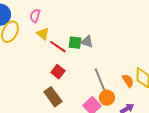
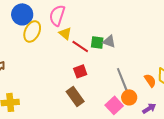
pink semicircle: (35, 16) -> (57, 15), size x1.5
red square: (58, 72) -> (80, 71), turned 32

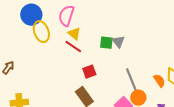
yellow ellipse: (32, 31) -> (41, 32), turned -45
gray triangle: (109, 41) -> (118, 42), turned 32
red line: (80, 46) -> (73, 47), moved

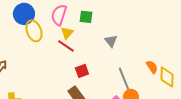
yellow triangle: (74, 34) -> (67, 33), turned 32
green square: (106, 43) -> (86, 17), moved
orange semicircle: (159, 81) -> (152, 67), moved

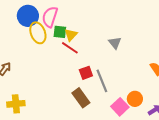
pink semicircle: (59, 15) -> (50, 17), moved
green square: (86, 17) -> (60, 32), moved
gray line: (124, 79) -> (102, 81), moved

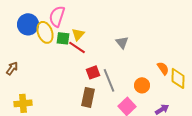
blue circle: (28, 16) -> (28, 24), moved
green square: (60, 32) -> (63, 38), moved
brown rectangle: (81, 98) -> (88, 97), turned 48
orange circle: (135, 99) -> (142, 85), moved

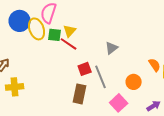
gray triangle: (122, 42) -> (112, 48), moved, turned 32
yellow cross: (23, 103) -> (15, 87), moved

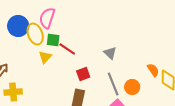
yellow triangle: (70, 31) -> (45, 57), moved
gray triangle: (112, 48) -> (110, 53), turned -40
gray line: (101, 77) -> (113, 84), moved

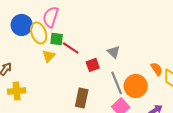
red square: (83, 74) -> (93, 65), moved
orange circle: (132, 87) -> (136, 86), size x1.5

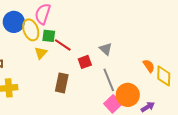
orange circle: (136, 86) -> (128, 95), moved
brown rectangle: (82, 98) -> (62, 83), moved

